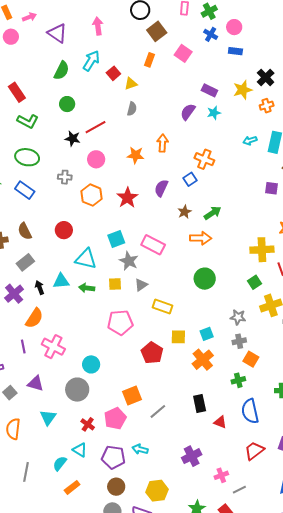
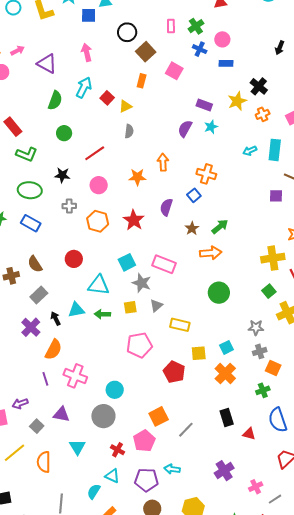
black star: (73, 139) -> (62, 175), moved

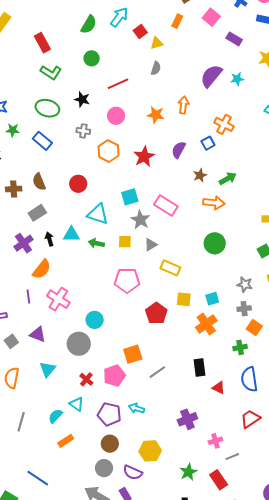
purple rectangle: (204, 105) -> (234, 39), moved
purple semicircle: (185, 129) -> (211, 76), size x1.4

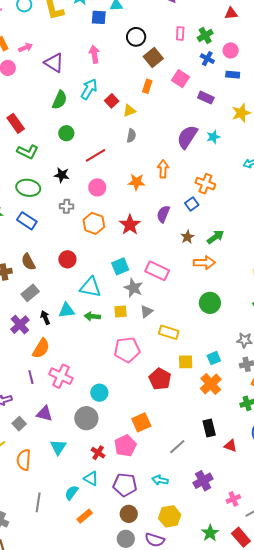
gray line: (157, 372) -> (177, 447), moved
cyan arrow: (137, 408) -> (160, 480), moved

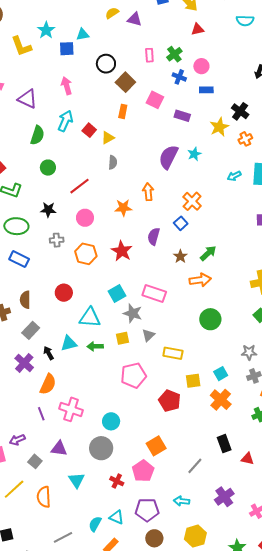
orange cross: (205, 184) -> (192, 201), turned 30
brown semicircle: (28, 262) -> (25, 300), turned 36
cyan triangle: (91, 478) -> (117, 517), moved
gray line: (38, 502) -> (63, 537), turned 60

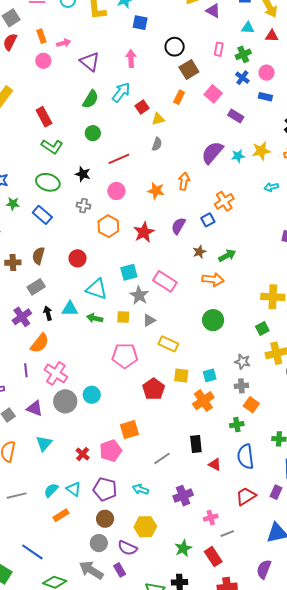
cyan triangle: (83, 34) -> (248, 28), moved
yellow star: (219, 127) -> (261, 151), moved
gray circle: (101, 448) -> (65, 401), moved

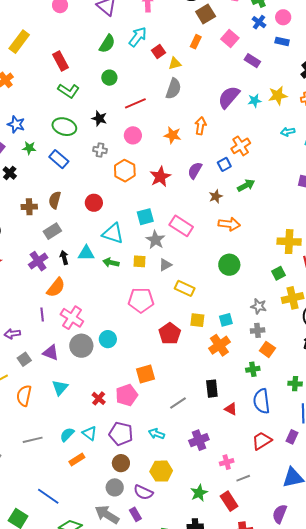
gray semicircle: (157, 144) -> (173, 89), size x1.5
green arrow: (227, 256) -> (246, 185), moved

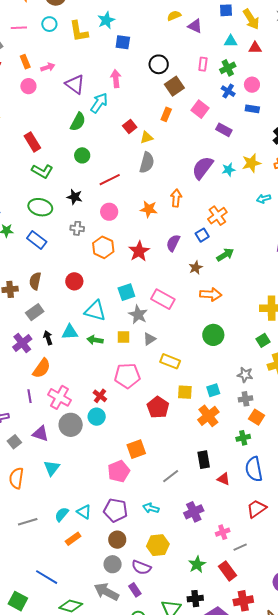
cyan arrow: (138, 37) -> (99, 103), moved
red cross: (99, 398) -> (100, 396), moved

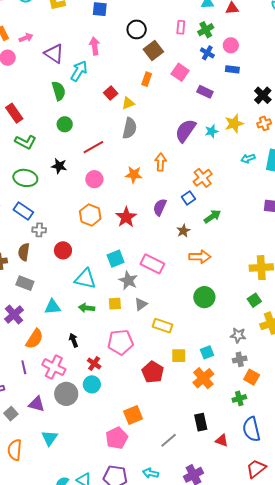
green semicircle: (78, 122) -> (59, 91), turned -42
gray cross: (77, 228) -> (39, 230), moved
gray rectangle: (35, 312) -> (25, 283), turned 60
cyan triangle: (70, 332) -> (53, 307), moved
black arrow: (48, 338) -> (74, 340), moved

